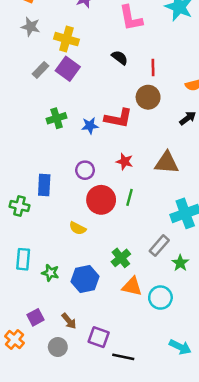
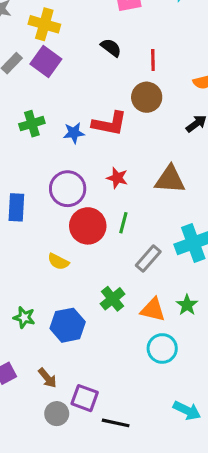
purple circle: (85, 170) -> (68, 189), size x1.5
gray rectangle: (159, 246) -> (148, 258), moved
orange triangle: (132, 286) -> (153, 310), moved
gray circle: (58, 347) -> (57, 414), moved

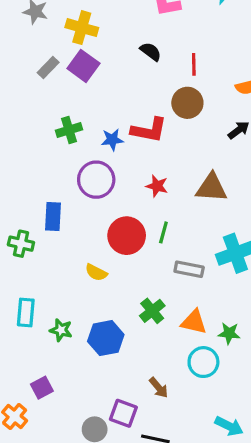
purple circle: (68, 189) -> (96, 180), moved
gray rectangle: (148, 258) -> (189, 269), turned 60
green star: (187, 305) -> (229, 333), moved, turned -30
brown arrow: (47, 378) -> (159, 388), moved

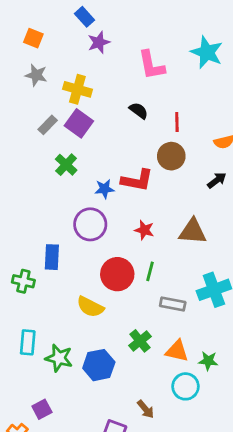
green cross: (69, 130) -> (66, 165), moved, turned -30
yellow semicircle: (96, 272) -> (90, 307), size x1.4
green star: (61, 330) -> (59, 358), size x1.4

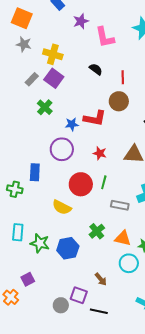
orange square: (33, 38) -> (22, 18), size x1.5
purple star: (99, 42) -> (81, 21), moved

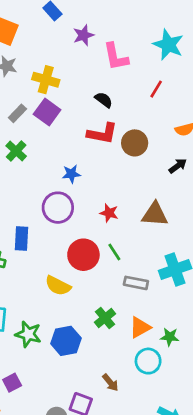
red line: (123, 77) -> (156, 89), moved, turned 32
green cross: (45, 107) -> (16, 151), moved
red L-shape: (95, 118) -> (102, 134), moved
green line: (104, 182) -> (114, 252), turned -48
orange triangle: (123, 238) -> (140, 327), turned -42

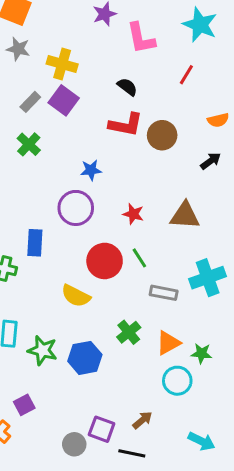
brown arrow: (110, 383) -> (142, 420), moved, turned -90

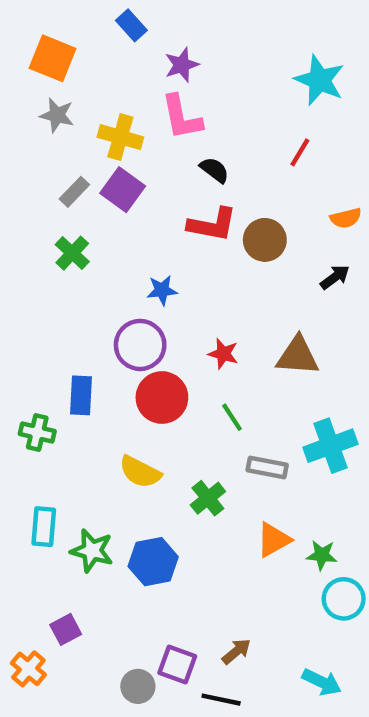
pink L-shape: (141, 38) -> (182, 117), moved
red circle: (105, 261) -> (162, 398), moved
green cross: (129, 332) -> (208, 498), moved
cyan circle: (177, 381) -> (344, 599), moved

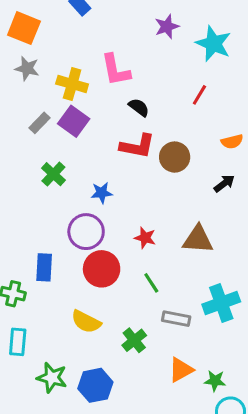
purple star: (182, 65) -> (167, 27), moved
green cross: (72, 253) -> (53, 174), moved
cyan rectangle: (44, 527) -> (18, 342), moved

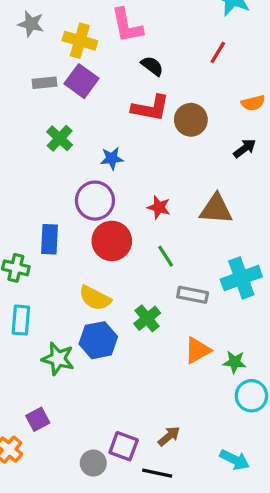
gray rectangle: (39, 123) -> (44, 83), turned 40
blue hexagon: (95, 385) -> (98, 340), moved

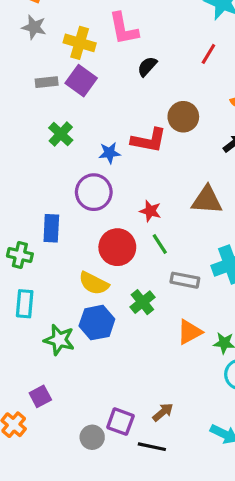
black semicircle: (152, 66) -> (147, 66), turned -85
red L-shape: (150, 108) -> (149, 140), moved
red star: (159, 207) -> (150, 211), moved
red circle: (112, 241) -> (117, 247), moved

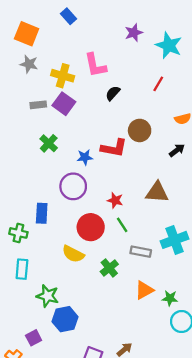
blue hexagon: (97, 323) -> (65, 319), moved

